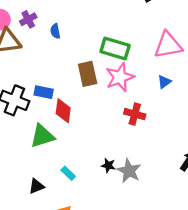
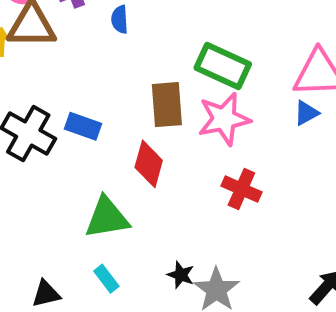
blue triangle: (164, 82) -> (306, 113), moved
red diamond: (63, 111) -> (149, 164), moved
green triangle: (42, 136) -> (107, 218), moved

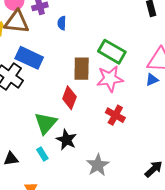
blue rectangle: (83, 126) -> (29, 58), moved, size x1.5
green triangle: (107, 218) -> (46, 123), turned -45
black star: (181, 275) -> (66, 140), moved, size x1.5

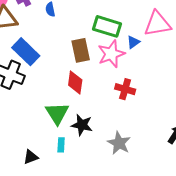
blue rectangle: (29, 58) -> (26, 52), turned 32
blue triangle: (152, 80) -> (133, 42), moved
cyan rectangle: (42, 154) -> (61, 145), turned 48

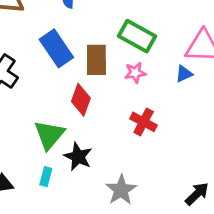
blue triangle: (133, 42) -> (184, 74), moved
blue rectangle: (26, 52) -> (56, 48), moved
pink star: (111, 54) -> (135, 73), size x0.6

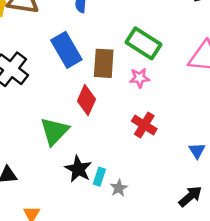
blue triangle: (184, 74) -> (197, 151), moved, turned -42
black star: (78, 157) -> (78, 169), moved
cyan rectangle: (46, 177) -> (99, 177), moved
gray star: (121, 190) -> (119, 188), size x0.6

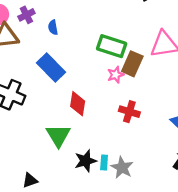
brown rectangle: (104, 63) -> (132, 64), moved, turned 35
black star: (78, 169) -> (85, 161), turned -30
gray star: (119, 188) -> (122, 168), size x1.5

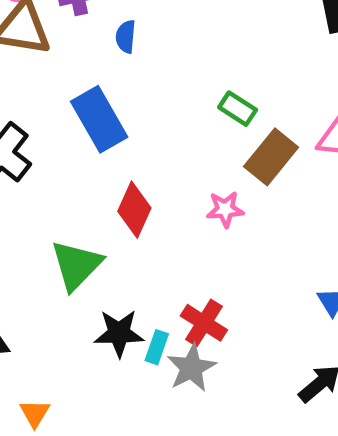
green rectangle: (112, 46) -> (238, 109), size x0.6
pink star: (116, 75) -> (225, 209), moved
red cross: (129, 112) -> (204, 323), moved

